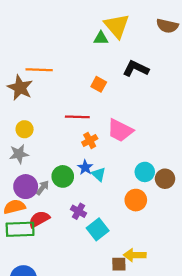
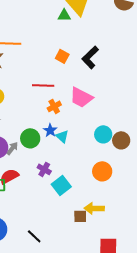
black L-shape: (136, 69) -> (90, 57), moved, turned -70
orange circle: (136, 200) -> (102, 171), moved

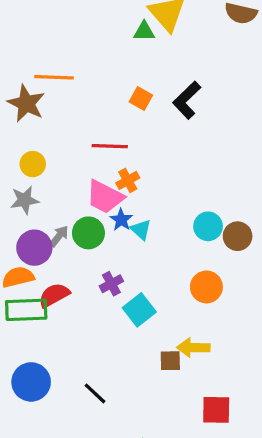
pink trapezoid: (81, 97) -> (105, 197), moved
gray arrow: (12, 148) -> (59, 236), moved
purple cross: (44, 169) -> (111, 284), turned 32

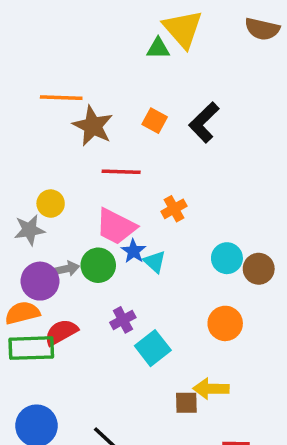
brown star: (26, 103) -> (93, 126), moved
yellow circle: (33, 164) -> (51, 204), moved
orange cross: (128, 180) -> (174, 209), moved
gray arrow: (59, 236) -> (66, 269), turned 40

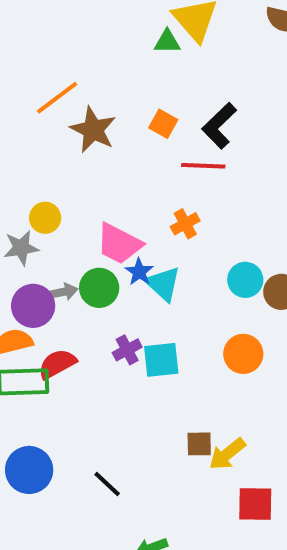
orange line: (61, 98) -> (57, 98), turned -39
red line: (121, 172) -> (203, 166), moved
cyan triangle: (155, 262) -> (163, 284), size x1.4
cyan square: (153, 348) -> (161, 360), moved, turned 32
yellow arrow: (211, 389) -> (227, 454), moved, turned -40

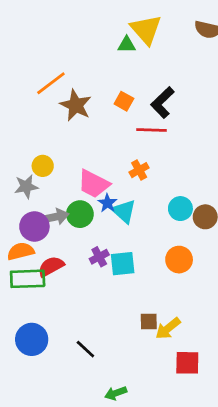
gray arrow: (63, 292) -> (55, 217), size x1.4

